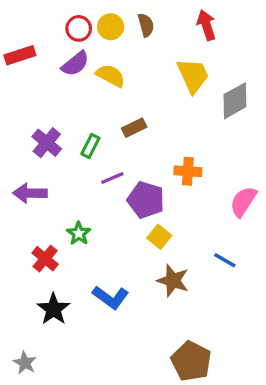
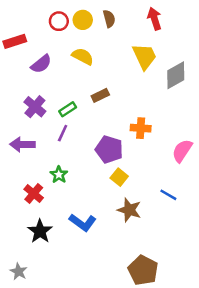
purple semicircle: (75, 64) -> (41, 64), moved
green rectangle: (90, 146) -> (68, 109), turned 30
purple line: (112, 178) -> (63, 133), moved, turned -42

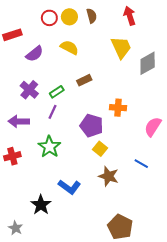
green star: (59, 175) -> (49, 147), size x1.5
red cross: (34, 194) -> (12, 156), moved, turned 35
black star: (40, 231) -> (41, 205), moved

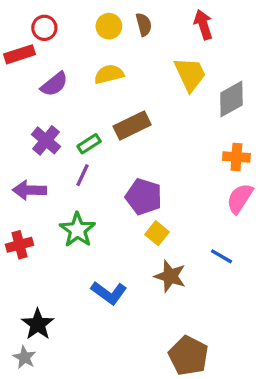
red circle: (49, 18) -> (44, 28), moved
yellow semicircle: (69, 47) -> (109, 74), turned -42
brown rectangle: (84, 80) -> (132, 126), size x1.5
orange cross: (118, 108) -> (236, 157), moved
black star: (41, 205) -> (38, 324), moved

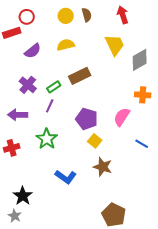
pink semicircle: (240, 198) -> (122, 117), moved
blue line: (222, 256) -> (142, 144), moved

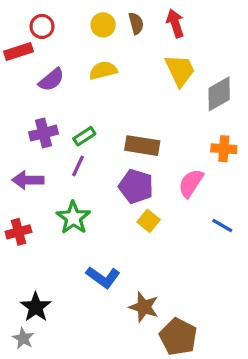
red arrow: (123, 15) -> (175, 23), moved
brown rectangle: (80, 76) -> (142, 146), moved, turned 35
purple cross: (28, 85) -> (44, 133), turned 36
brown star: (103, 167) -> (144, 307), moved

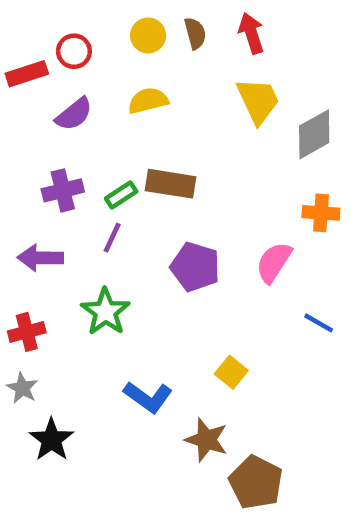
red circle: (42, 26) -> (74, 51), moved
brown rectangle: (142, 146) -> (171, 184), moved
yellow square: (149, 221) -> (231, 372), moved
gray star: (23, 338) -> (22, 388), moved

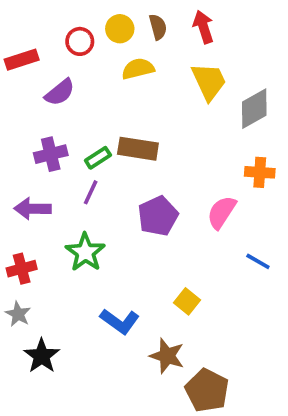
red circle: (74, 51) -> (80, 41), moved
yellow semicircle: (148, 101) -> (138, 69), moved
purple pentagon: (195, 267) -> (158, 216), turned 30

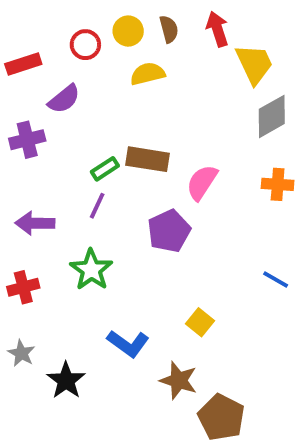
yellow trapezoid: (209, 81) -> (254, 64), moved
purple cross: (51, 154) -> (27, 140), moved
pink semicircle: (222, 212) -> (202, 182), moved
gray star: (18, 314) -> (21, 353), moved
black star: (42, 356) -> (66, 380), moved

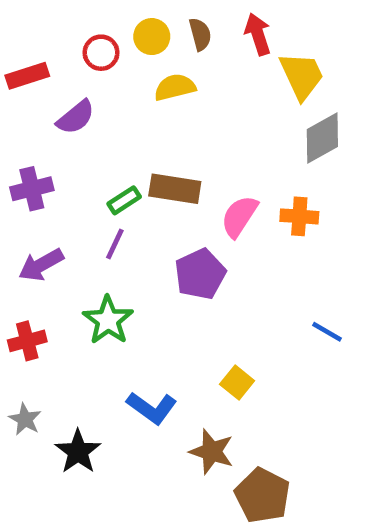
purple cross: (27, 140) -> (32, 189), moved
orange cross: (278, 184) -> (299, 216), moved
purple arrow: (35, 223) -> (41, 265), turned -30

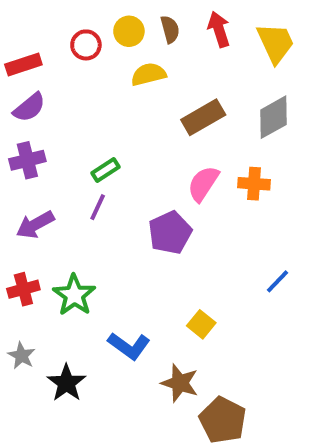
yellow trapezoid: (302, 76) -> (275, 43), moved
purple semicircle: (76, 117) -> (29, 107), moved
brown rectangle: (175, 189) -> (203, 117), moved, turned -39
green star: (108, 320) -> (74, 295), moved
blue line: (327, 332) -> (277, 281), turned -76

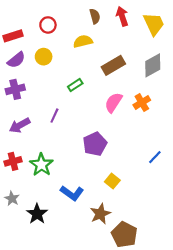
yellow circle: (129, 31) -> (44, 57), moved
green rectangle: (106, 170) -> (75, 85), moved
orange cross: (254, 184) -> (142, 102), turned -35
purple pentagon: (170, 233) -> (95, 144), moved
brown star: (180, 383) -> (100, 214), turned 30

